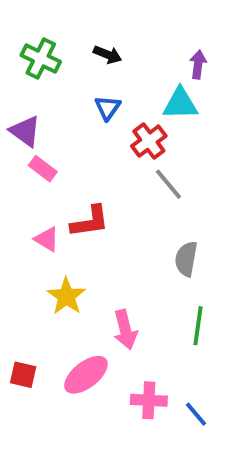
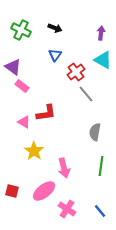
cyan triangle: (180, 104) -> (103, 60), moved, turned 30
pink cross: (149, 400) -> (67, 209), moved, turned 30

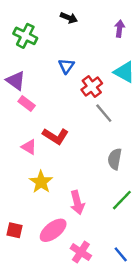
black arrow: (55, 28) -> (69, 18), moved
purple arrow: (101, 33) -> (120, 29), moved
red L-shape: (46, 113) -> (56, 136), turned 40
green line: (101, 166) -> (122, 200), turned 36

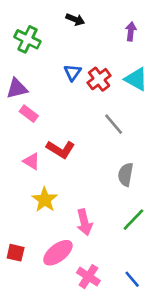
purple triangle: (16, 81) -> (17, 88), turned -50
red cross: (92, 87) -> (99, 79), moved

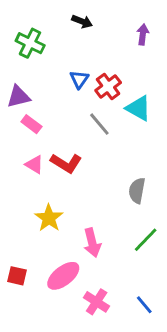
cyan triangle: (136, 79) -> (138, 108), moved
gray line: (114, 124) -> (99, 124), moved
pink triangle: (31, 161) -> (34, 165), moved

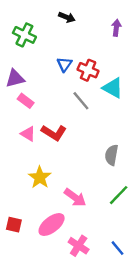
red cross: (108, 87) -> (88, 70), turned -30
pink arrow: (92, 243) -> (75, 197), turned -40

